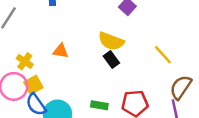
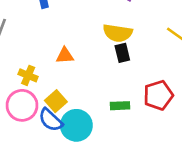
black rectangle: (111, 59) -> (122, 53), turned 35
yellow square: (33, 85) -> (56, 101), moved

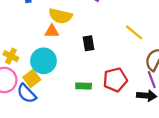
yellow semicircle: (118, 33) -> (60, 16), moved
orange triangle: (65, 56) -> (52, 31), moved
cyan circle: (76, 125) -> (43, 61), moved

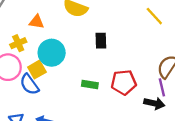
orange triangle: (52, 31) -> (37, 22), moved
yellow line: (134, 32) -> (154, 16), moved
yellow cross: (11, 56) -> (18, 43), turned 32

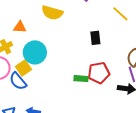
black rectangle: (101, 41) -> (95, 38), moved
green rectangle: (90, 84) -> (81, 79), moved

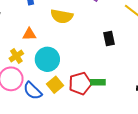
yellow square: (23, 68) -> (55, 85), moved
red pentagon: (99, 73) -> (80, 83), moved

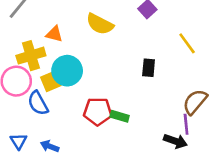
yellow cross: (16, 56) -> (31, 56), size x1.5
yellow square: (55, 85) -> (51, 81), moved

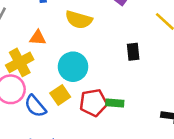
cyan circle: (67, 71) -> (73, 67), moved
yellow square: (51, 81) -> (60, 95), moved

